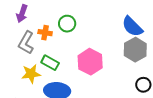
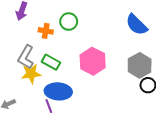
gray L-shape: (26, 43) -> (26, 57), moved
gray hexagon: (135, 50) -> (140, 65), moved

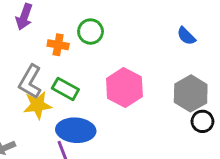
blue semicircle: (136, 25) -> (186, 36), size x0.6

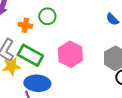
green rectangle: (65, 89) -> (30, 55), size x1.4

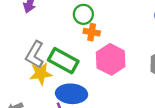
orange cross: (25, 25) -> (92, 32), moved

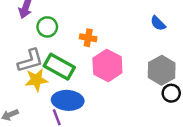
green circle: (83, 14) -> (47, 27), moved
gray L-shape: (35, 55) -> (30, 61), turned -136

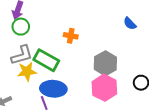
green circle: (47, 27) -> (21, 27), moved
pink hexagon: (107, 65) -> (104, 88), moved
gray hexagon: (162, 70) -> (105, 63), moved

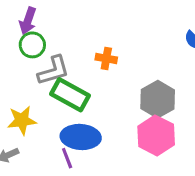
gray L-shape: (22, 55) -> (53, 71), moved
yellow star: (27, 71) -> (22, 120), moved

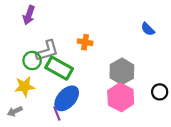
green circle: (32, 45) -> (32, 61), moved
blue ellipse: (81, 137) -> (67, 98), turned -52

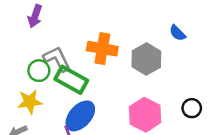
orange cross: (85, 42) -> (102, 49), size x1.6
gray L-shape: (47, 51) -> (57, 59), turned -100
gray hexagon: (122, 71) -> (146, 59), moved

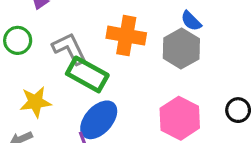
blue semicircle: (177, 33) -> (191, 21), moved
green circle: (39, 71) -> (18, 40), moved

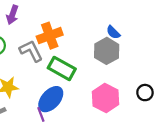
orange cross: (126, 36) -> (50, 36), moved, turned -30
green rectangle: (87, 74) -> (62, 68), moved

